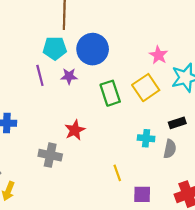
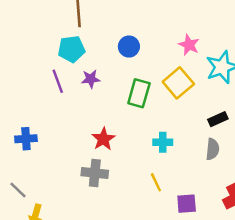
blue circle: (93, 49) -> (129, 47), moved, size x0.6
green rectangle: (110, 93) -> (139, 93), turned 40
cyan cross: (146, 138) -> (163, 142), moved
gray cross: (50, 155) -> (95, 173), moved

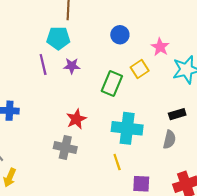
blue circle: (129, 47) -> (120, 35), moved
yellow square: (178, 83) -> (140, 69), moved, size x0.7
cyan cross: (163, 142) -> (127, 128), size x1.8

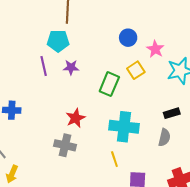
blue circle: (120, 35) -> (128, 38), moved

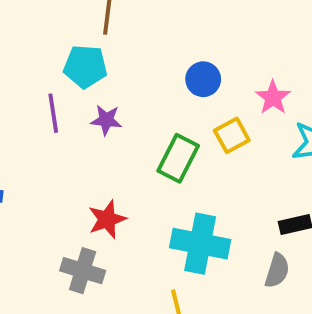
blue circle: (128, 38) -> (203, 79), moved

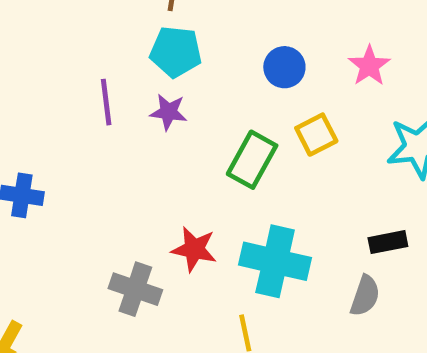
cyan pentagon: (85, 67) -> (176, 52), moved
pink star: (273, 97) -> (369, 66), moved
red star: (107, 219) -> (194, 249), moved, turned 30

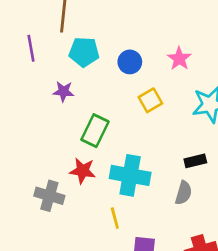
cyan pentagon: (176, 52) -> (84, 52), moved
purple line: (106, 102) -> (31, 48), moved
green rectangle: (252, 160) -> (95, 131), moved

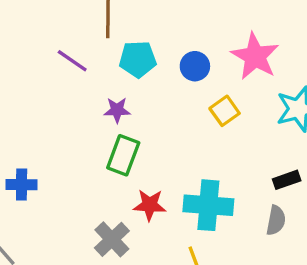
purple line: (31, 48) -> (72, 61), turned -40
pink star: (179, 59) -> (255, 56), size x1.6
green rectangle: (95, 131) -> (123, 155), moved
gray cross: (49, 196) -> (112, 239), turned 36

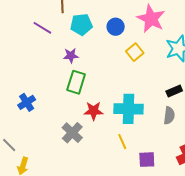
blue cross: (22, 185) -> (27, 102), moved, turned -30

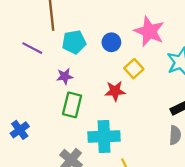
cyan cross: (128, 109) -> (104, 137), moved
red star: (94, 111) -> (115, 91), moved

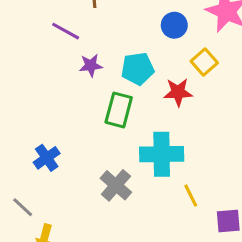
cyan pentagon: (74, 42) -> (138, 69), moved
purple star: (65, 76) -> (91, 65), moved
blue cross: (20, 130) -> (47, 158), moved

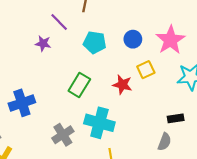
purple star: (91, 65) -> (43, 43), moved
cyan pentagon: (138, 69) -> (95, 42), moved
blue cross: (47, 158) -> (22, 103), size x1.4

